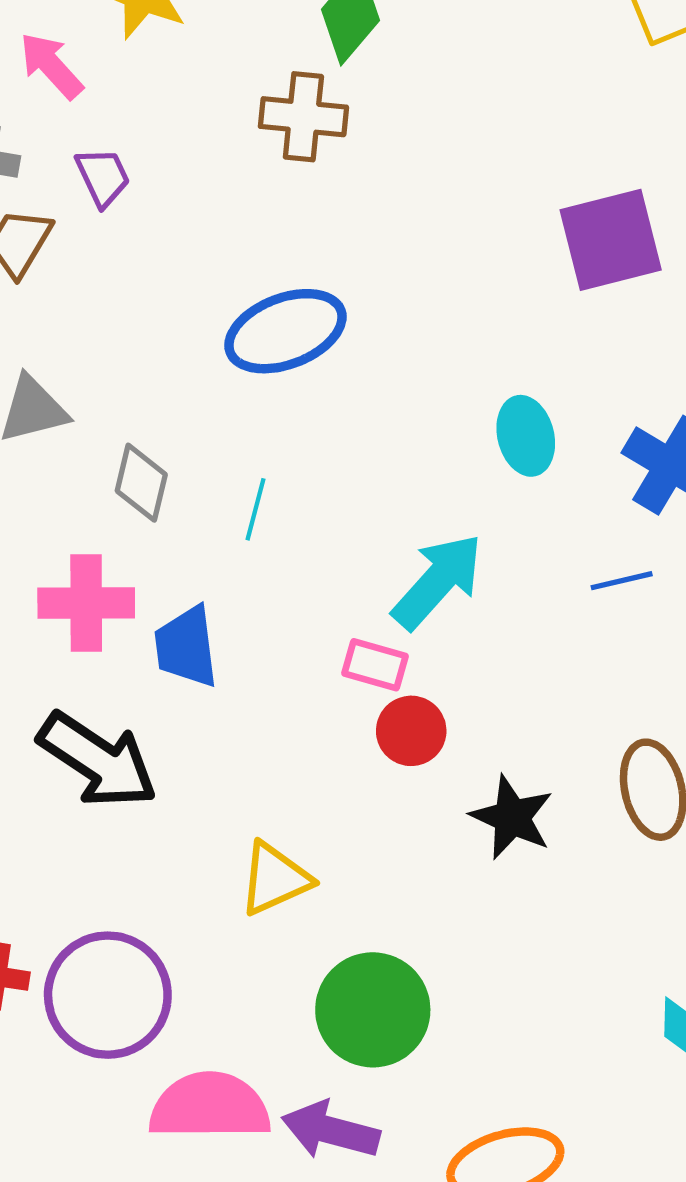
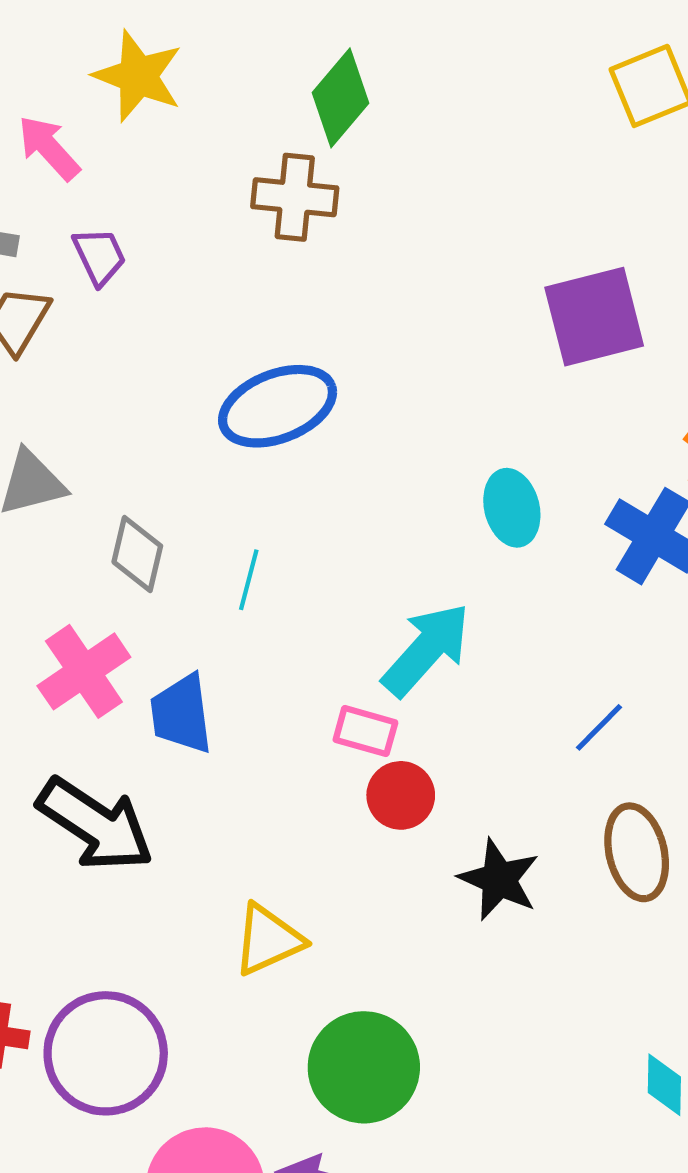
blue line: (622, 581) -> (599, 727), moved, turned -32
pink cross: (86, 603) -> (84, 671), turned -34

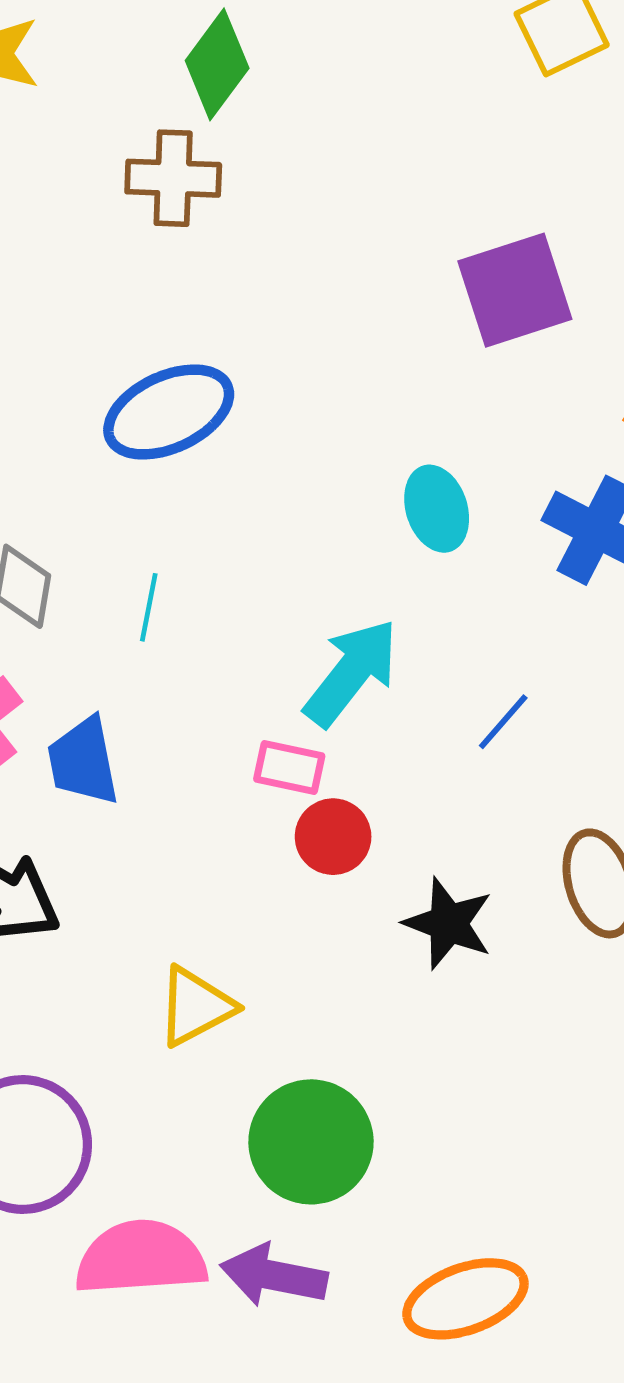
blue line: (599, 727) -> (503, 722), moved

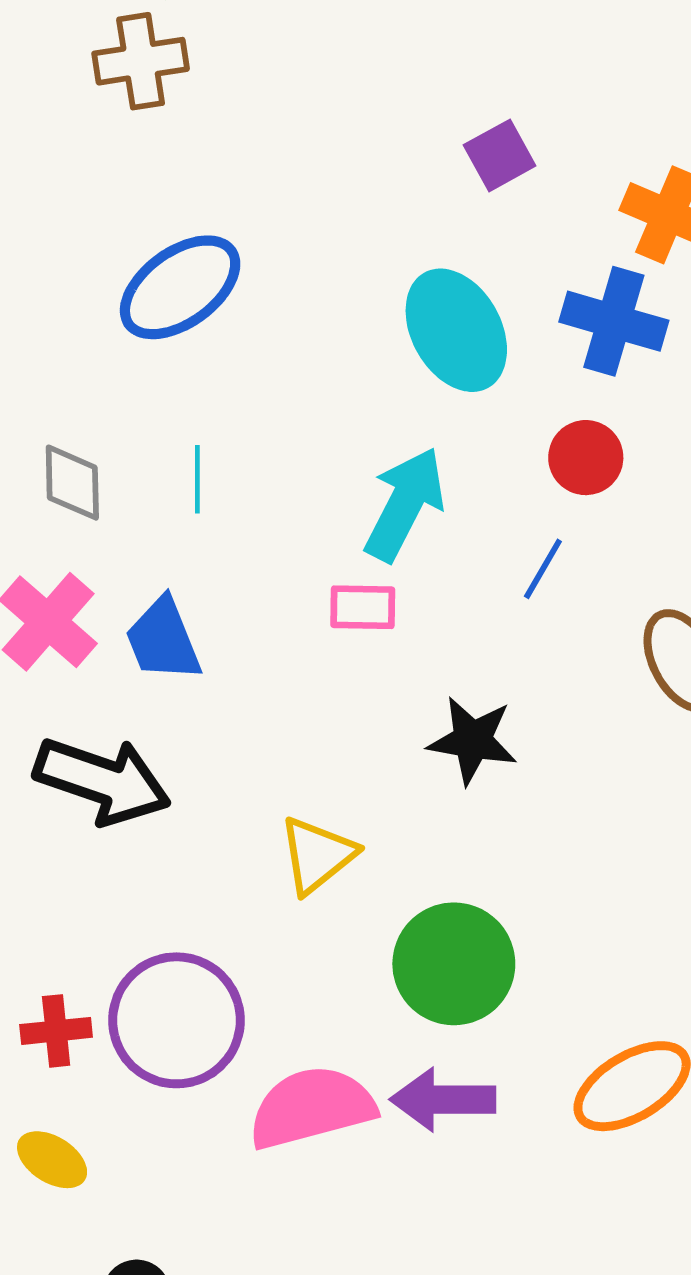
purple square: (515, 290) -> (500, 155), moved, size x0.6
cyan ellipse: (437, 509) -> (456, 330), size x1.5
blue line: (503, 722) -> (543, 569), moved
red circle: (333, 837) -> (586, 458), moved
black star: (448, 923) -> (472, 740), moved

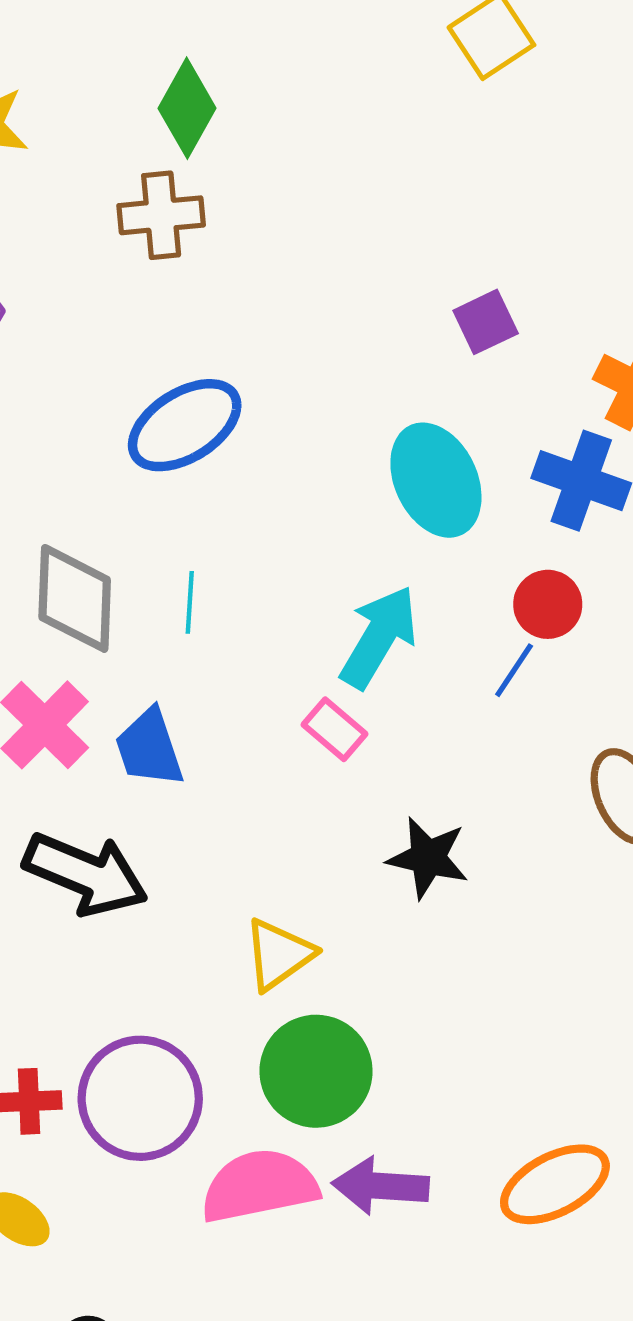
gray diamond: (72, 483) -> (75, 598), size x1.5
blue line: (543, 569) -> (514, 670), moved
pink rectangle: (363, 607) -> (334, 729), turned 36
green circle: (454, 964) -> (316, 1071), moved

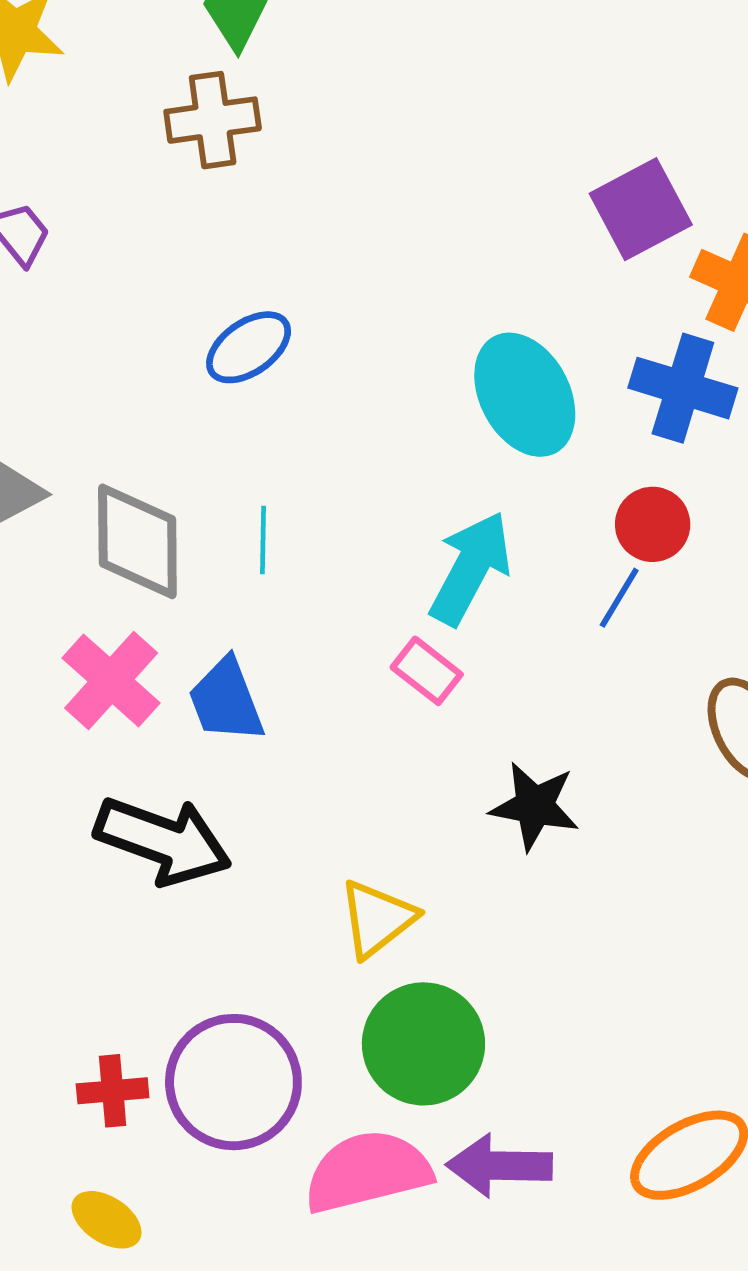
purple square: (486, 322) -> (641, 209), moved, size x1.4
blue ellipse: (185, 425) -> (249, 347), size x0.7

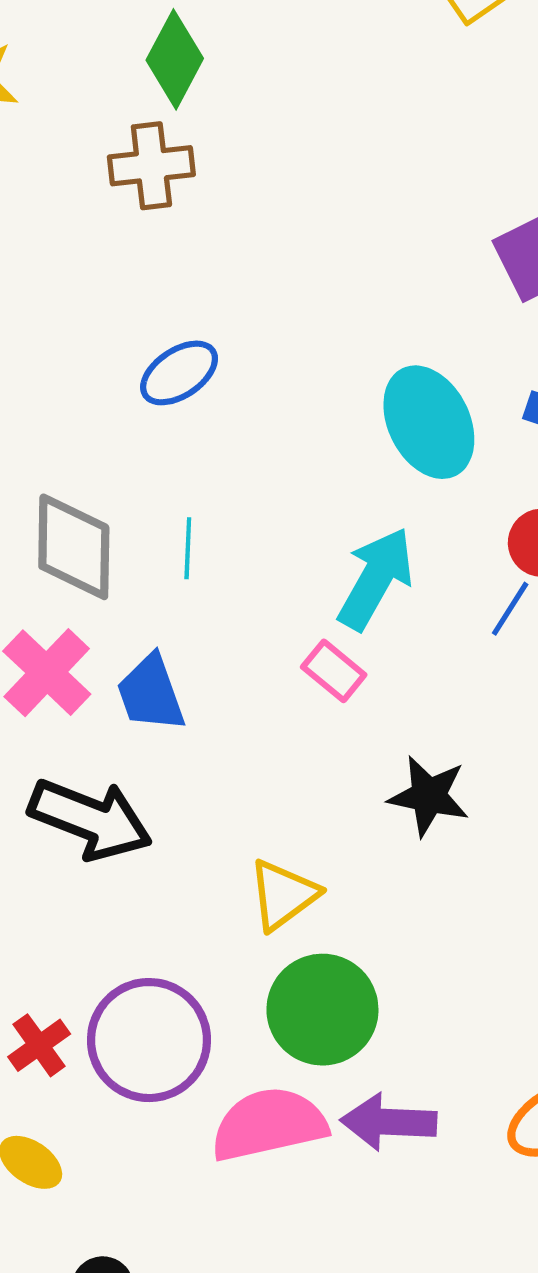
red cross: (113, 1091) -> (39, 1045), turned -32

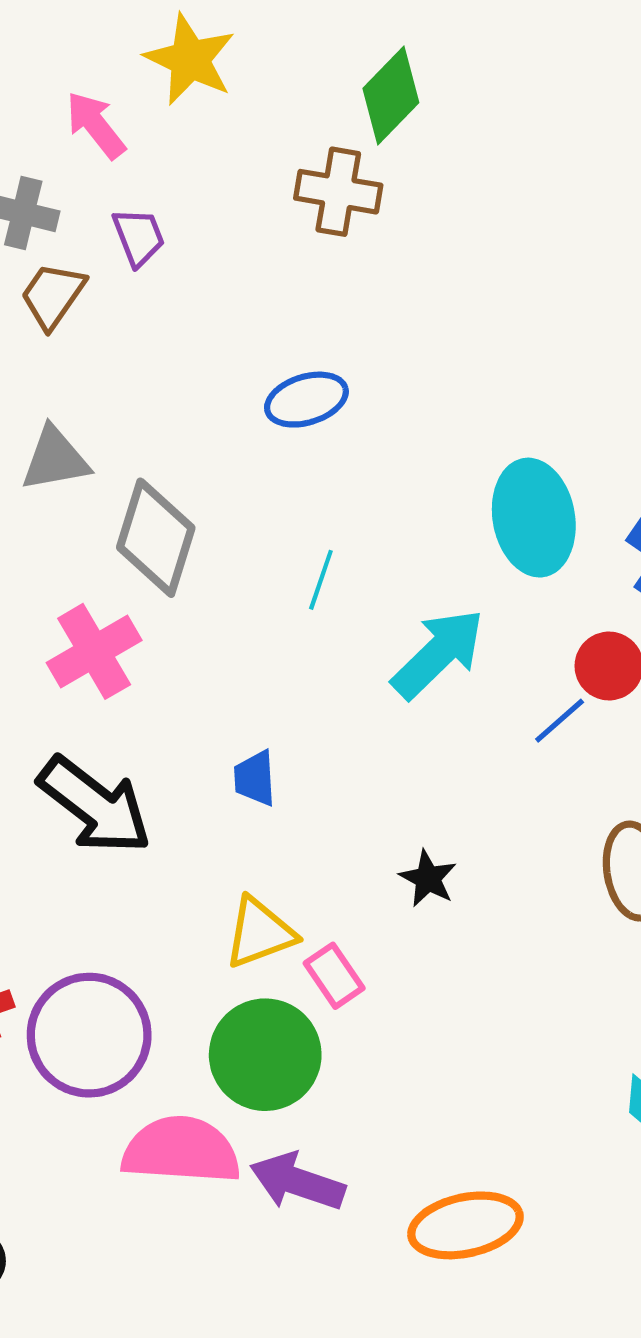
cyan line: (188, 548) -> (321, 580), moved
pink rectangle: (334, 671) -> (334, 976), moved
blue trapezoid: (151, 693) -> (255, 778), moved, size x0.7
black star: (429, 796) -> (428, 878), size x0.7

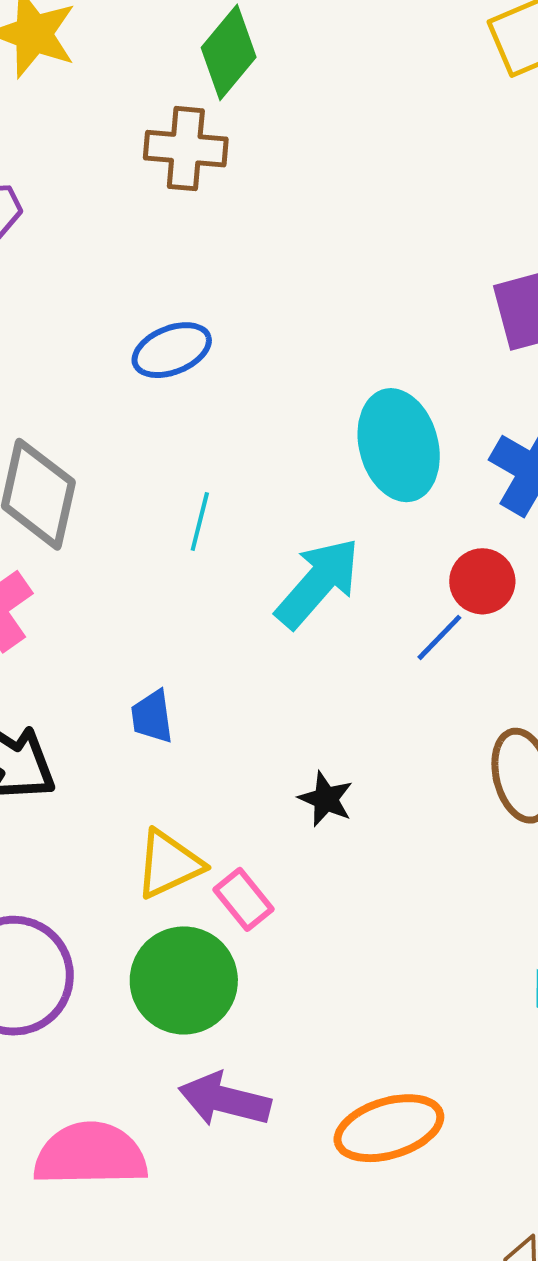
pink semicircle: (181, 1150) -> (90, 1154), moved

